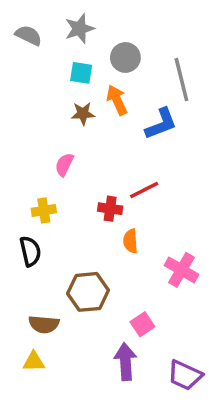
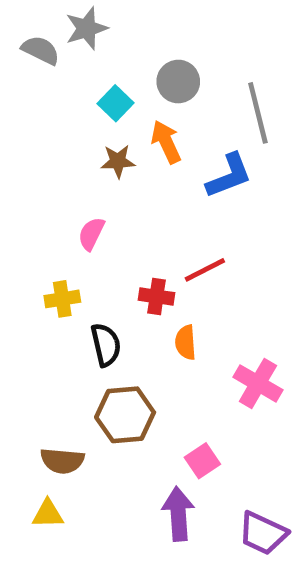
gray star: (80, 29) -> (86, 28), moved
cyan square: (81, 73) -> (115, 103), turned 35
black semicircle: (30, 251) -> (106, 345), moved

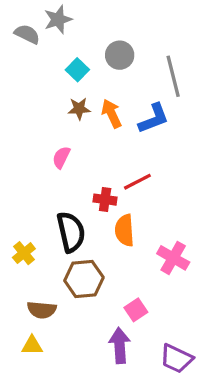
orange arrow: (166, 142) -> (112, 114), moved
yellow cross: (62, 299) -> (24, 253), moved, turned -30
orange semicircle: (186, 342) -> (124, 230), size x1.4
black semicircle: (106, 345) -> (71, 232), size x1.4

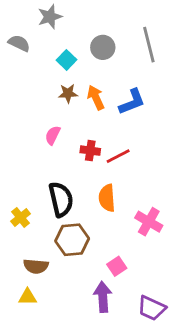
gray semicircle: (27, 34) -> (19, 43), moved
gray line: (173, 76) -> (149, 45), moved
red cross: (105, 200) -> (90, 151), moved

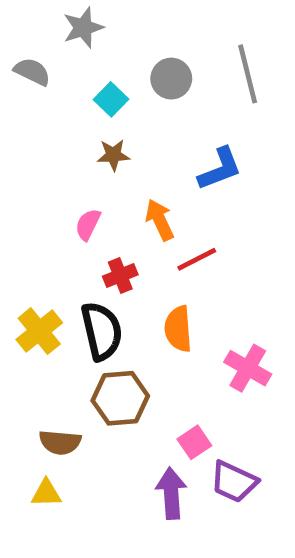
orange arrow: (96, 98) -> (160, 220), moved
red cross: (90, 151) -> (120, 275), moved, turned -30
yellow cross: (21, 217) -> (39, 331), moved, size x1.4
purple trapezoid: (152, 308) -> (234, 482), moved

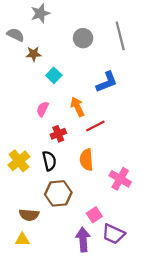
cyan square: (111, 99) -> (54, 75), moved
brown star: (113, 155) -> (34, 54), moved
black semicircle: (102, 331) -> (49, 161), size x0.7

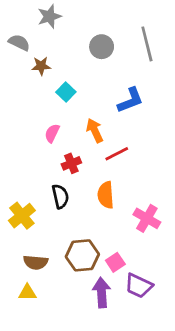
yellow cross: (19, 161) -> (22, 216), moved
brown hexagon: (58, 193) -> (82, 255), moved

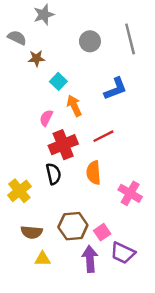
orange arrow: (95, 130) -> (74, 106), moved
red cross: (71, 163) -> (63, 145), size x1.6
yellow triangle: (27, 293) -> (43, 259), moved

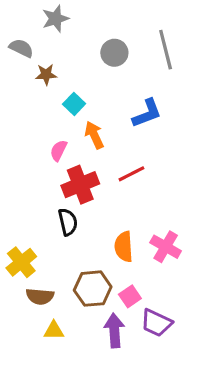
orange semicircle: (94, 173) -> (124, 247), moved
yellow cross: (19, 191) -> (21, 262), moved

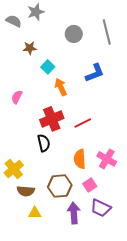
gray semicircle: (21, 48) -> (14, 21), moved
pink semicircle: (59, 151) -> (17, 97), moved
red line: (131, 174) -> (83, 123), moved
pink square: (130, 296) -> (90, 185), moved

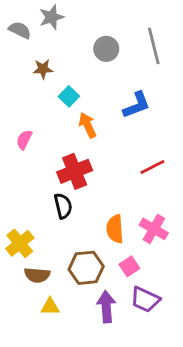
red line: (83, 123) -> (152, 167), moved

